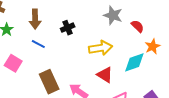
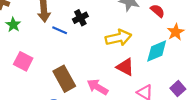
blue line: (38, 44) -> (60, 30), moved

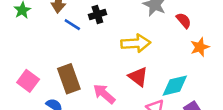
cyan diamond: (157, 51) -> (175, 86), moved
pink square: (23, 61) -> (28, 81), moved

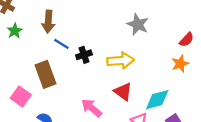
black cross: (97, 15) -> (84, 55), moved
red semicircle: (184, 20) -> (187, 40), moved, turned 84
brown rectangle: (69, 79) -> (45, 74), moved

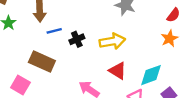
blue line: (61, 44) -> (54, 31), turned -40
brown rectangle: (45, 74) -> (42, 62), turned -40

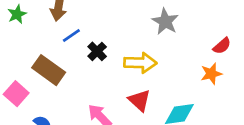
blue line: (54, 31) -> (71, 35), turned -32
black cross: (77, 39) -> (97, 51), turned -32

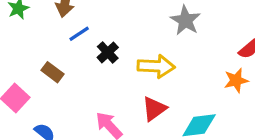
brown rectangle: (49, 70) -> (53, 72), size x0.6
red triangle: (139, 100) -> (154, 109), turned 40

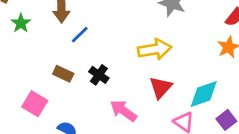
black cross: (108, 52) -> (99, 75), moved

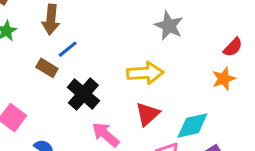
brown rectangle: (63, 74) -> (47, 68), moved
black cross: (99, 75) -> (83, 94), size x1.5

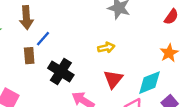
brown rectangle: (47, 68) -> (29, 56), turned 63
yellow arrow: (145, 73) -> (106, 48), size x0.6
orange star: (224, 79) -> (169, 53), moved

